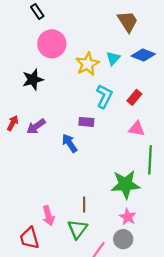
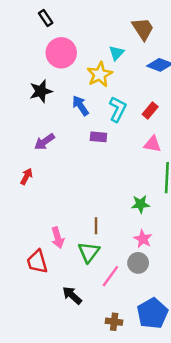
cyan triangle: (113, 58) -> (116, 53), moved
red arrow: (13, 123) -> (26, 176), moved
blue arrow: (70, 143) -> (80, 106), moved
green star: (125, 184) -> (140, 204), size x0.6

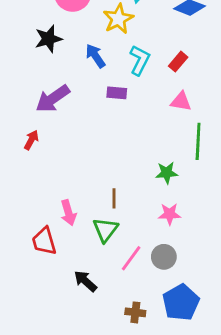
purple arrow: (44, 142) -> (53, 99), size x1.4
pink star: (143, 239) -> (170, 214), turned -30
gray circle: (138, 263) -> (164, 257), moved

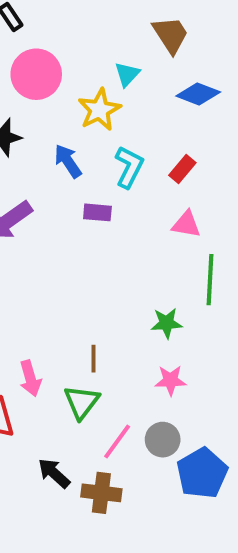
blue pentagon: (181, 302) -> (202, 473), moved
brown cross: (135, 312) -> (101, 493), moved, size x1.4

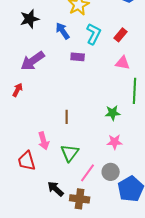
brown line: (93, 359) -> (67, 117), moved

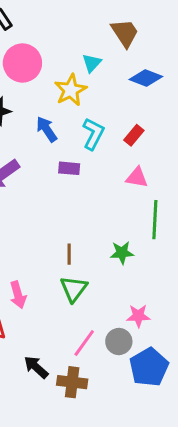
brown line: (67, 117) -> (69, 254), moved
pink star: (115, 142) -> (138, 316), moved
green triangle: (70, 153) -> (74, 289), moved

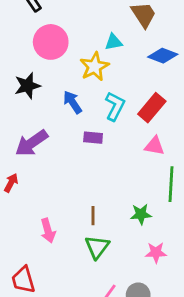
cyan triangle: (92, 63) -> (114, 42), turned 36
red rectangle: (134, 135) -> (152, 108), size x1.5
pink arrow: (18, 295) -> (48, 231), moved
pink star: (138, 316) -> (156, 252), moved

